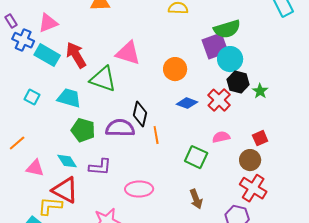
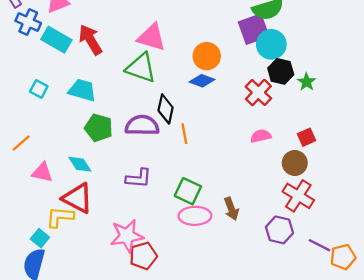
green triangle: (103, 79) -> (141, 68), moved
blue diamond: (187, 103) -> (202, 81), moved
green square: (196, 157) -> (188, 191), moved
purple L-shape: (100, 167) -> (139, 178), moved
pink ellipse: (139, 189) -> (195, 216), moved

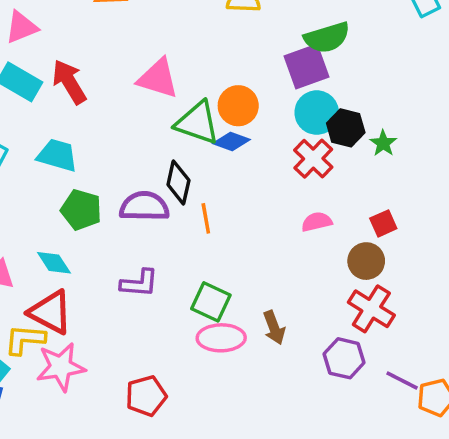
cyan circle: (271, 44) -> (317, 113), moved
green triangle: (141, 68) -> (197, 123), moved
pink star: (127, 236) -> (61, 367), moved

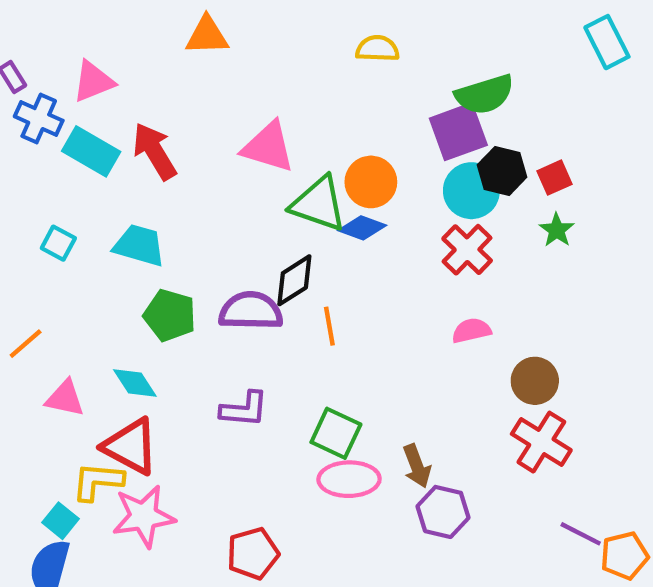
black hexagon: (346, 128) -> (502, 171), moved
black diamond: (178, 183) -> (294, 280), turned 45
red square: (383, 223) -> (554, 178), moved
purple hexagon: (344, 358) -> (443, 512), moved

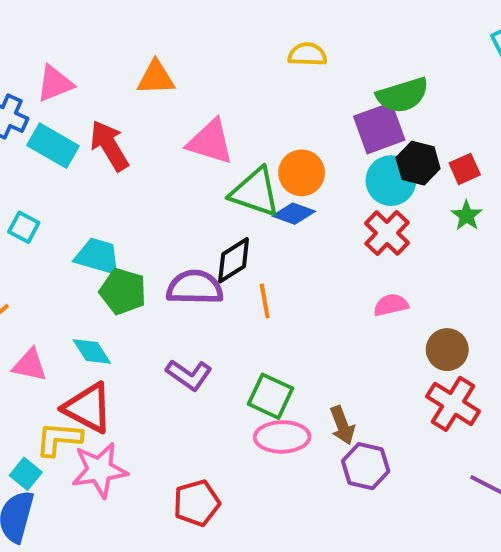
orange triangle: (207, 35) -> (156, 78), moved
cyan trapezoid: (139, 245) -> (98, 256), moved
purple L-shape: (244, 409) -> (189, 375), turned 30

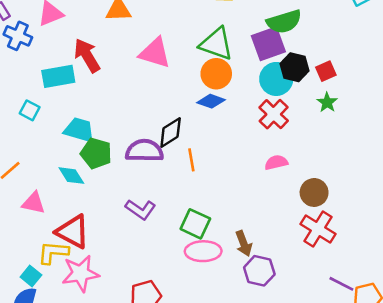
cyan rectangle: (53, 146) -> (58, 76), moved, turned -40
green triangle: (255, 192) -> (216, 44), moved
cyan diamond: (92, 352) -> (71, 176), moved

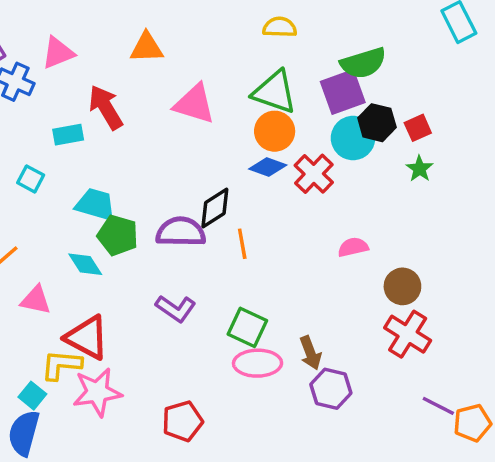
cyan rectangle: (58, 76) -> (68, 135), size x0.7
red cross: (274, 114) -> (314, 174), moved

